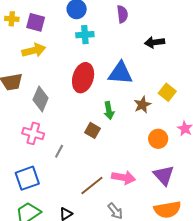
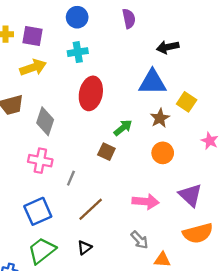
cyan cross: (85, 35) -> (78, 52), moved
blue triangle: (120, 73) -> (152, 82), moved
green arrow: (109, 110) -> (123, 128), turned -114
orange circle: (158, 139) -> (163, 153), moved
brown line: (92, 186) -> (91, 209), moved

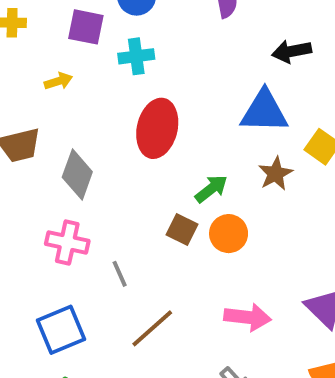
purple square: (32, 36) -> (86, 27), moved
yellow arrow: (33, 67) -> (58, 81), size x0.6
orange circle: (163, 153) -> (229, 234), moved
gray line: (71, 178) -> (120, 274), turned -48

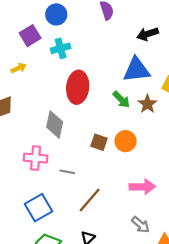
purple square: (86, 27) -> (30, 36), turned -35
gray diamond: (77, 175) -> (55, 125), moved
green arrow: (211, 189) -> (121, 99), moved, turned 90
gray line: (120, 274) -> (67, 172), turned -48

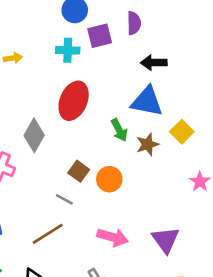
black arrow: (148, 34) -> (154, 63), moved
purple square: (30, 36) -> (100, 36), moved
gray line: (67, 172) -> (64, 199), moved

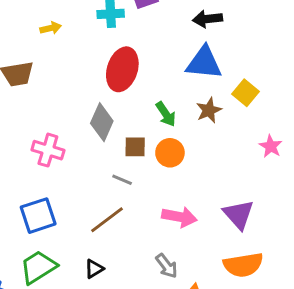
green arrow: (119, 130) -> (166, 114), moved
gray diamond: (34, 135) -> (102, 122), moved
brown square: (79, 171) -> (135, 147), turned -30

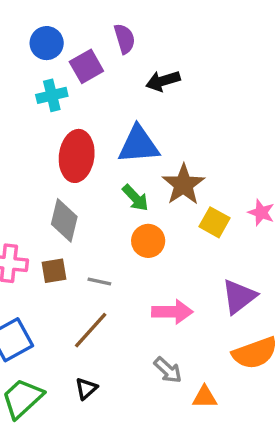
blue triangle: (204, 63) -> (139, 145), moved
yellow square: (246, 93) -> (214, 222), moved
brown star: (209, 110) -> (183, 185), size x1.4
brown square: (135, 147) -> (54, 271), moved
purple triangle: (239, 214) -> (239, 297), turned 44

